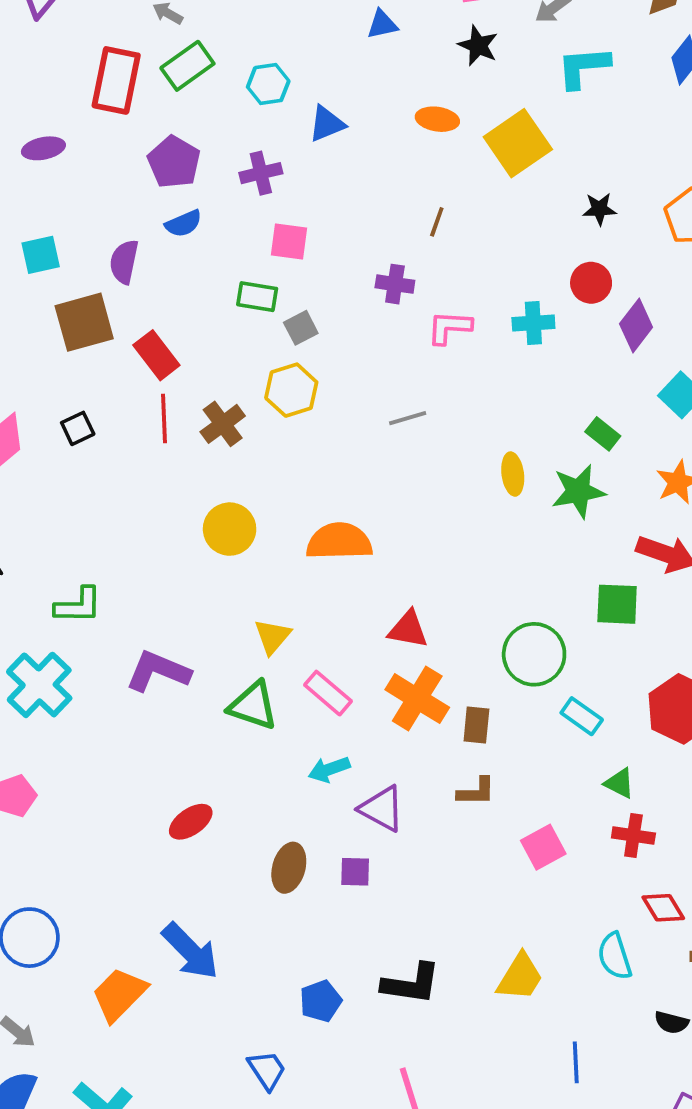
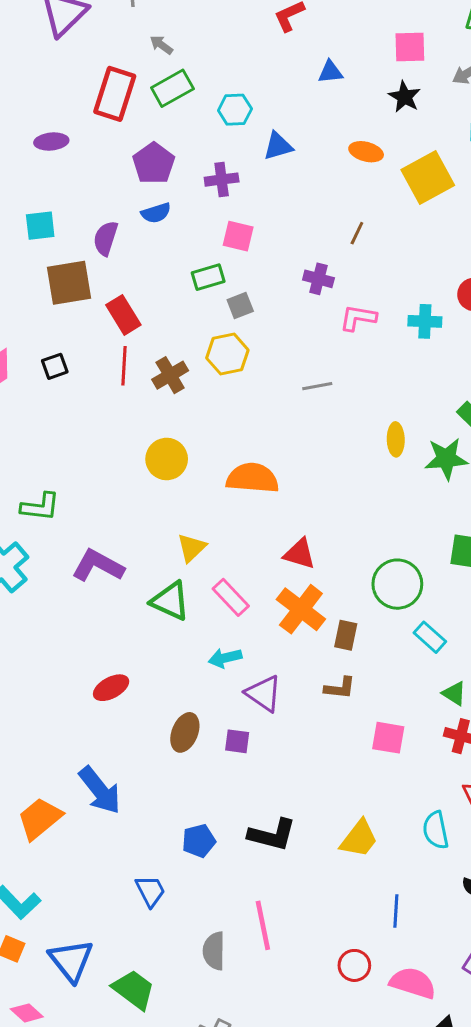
green rectangle: (257, 297) -> (208, 277), turned -32
pink square: (543, 847) -> (388, 738), turned 32

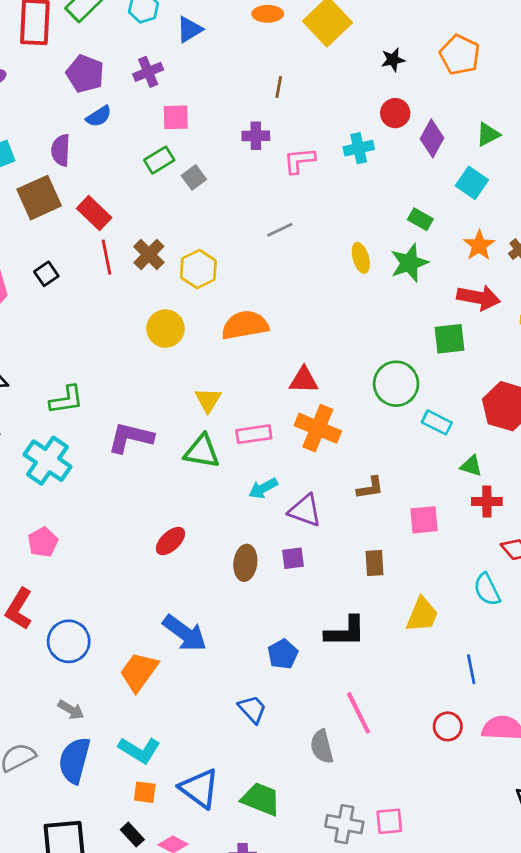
yellow hexagon: (227, 354) -> (198, 269), moved
pink rectangle: (231, 597) -> (254, 434), turned -40
brown rectangle: (346, 635) -> (375, 563), moved

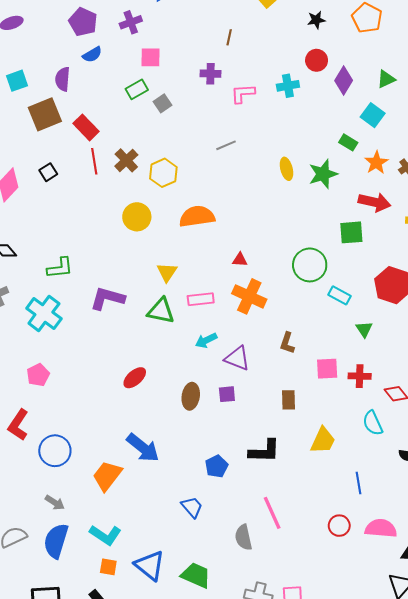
green rectangle: (420, 219) -> (348, 142), moved
red triangle: (304, 380) -> (240, 260), size x0.7
green triangle: (471, 466) -> (364, 329), turned 36
brown L-shape: (370, 488) -> (287, 343), turned 115
red cross: (487, 501) -> (360, 376), moved

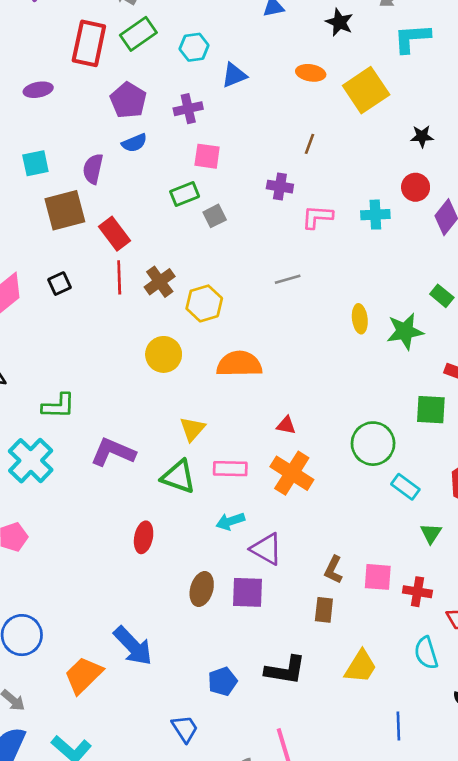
brown L-shape: (287, 343) -> (333, 570), moved
red ellipse: (135, 378) -> (144, 537), moved, turned -45
purple square: (227, 394) -> (248, 592), size x1.5

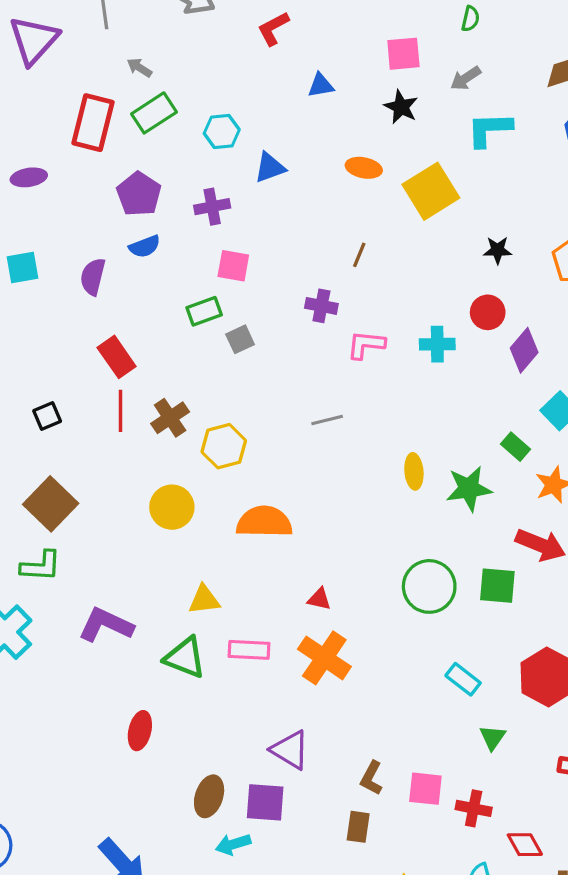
brown square: (65, 210) -> (51, 504), moved, turned -33
yellow triangle: (192, 429) -> (204, 600), turned 40
green circle: (373, 444) -> (429, 586), moved
cyan arrow: (230, 521) -> (233, 844), moved

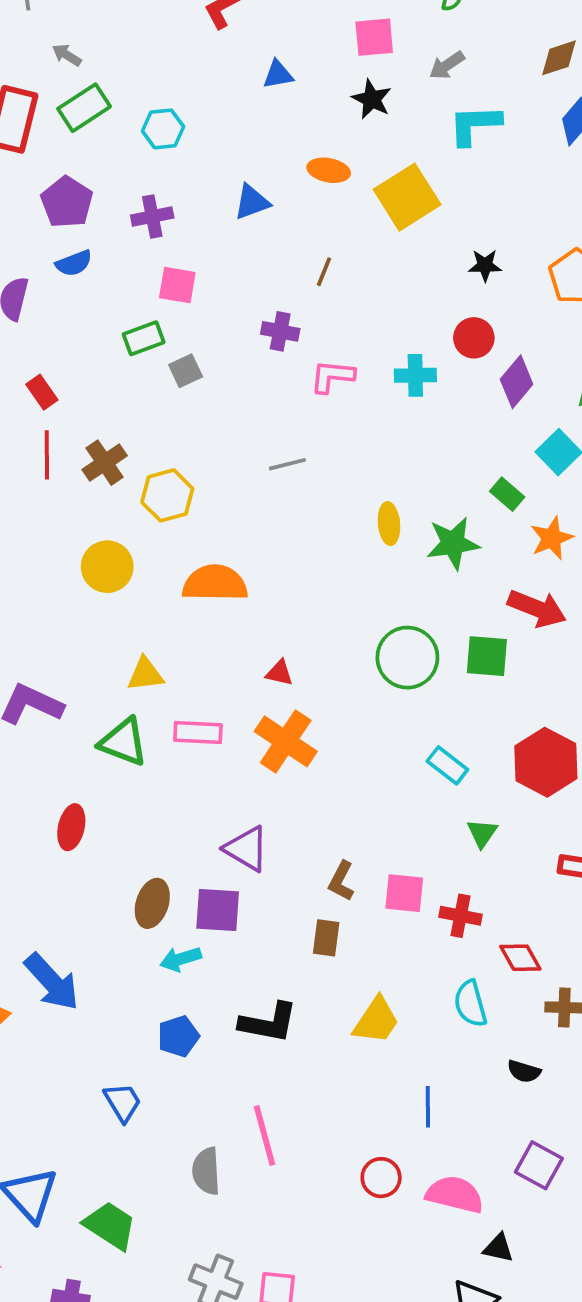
blue triangle: (270, 167) -> (252, 202), moved
red rectangle: (117, 357) -> (42, 392), size x0.7

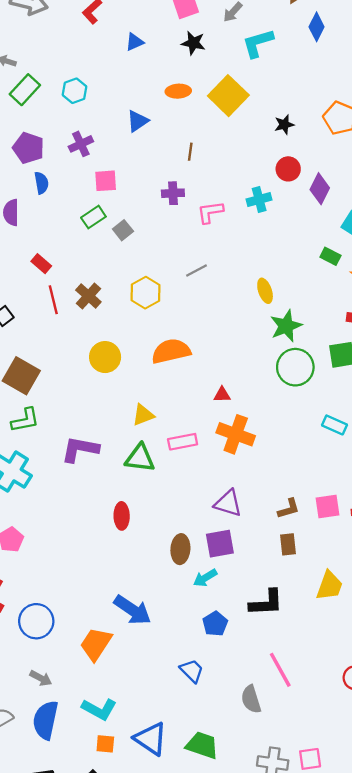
blue semicircle: (74, 263) -> (41, 183), turned -65
yellow hexagon: (167, 495) -> (146, 293), moved
green star: (453, 543) -> (286, 326), moved
brown L-shape: (341, 881) -> (289, 509), turned -120

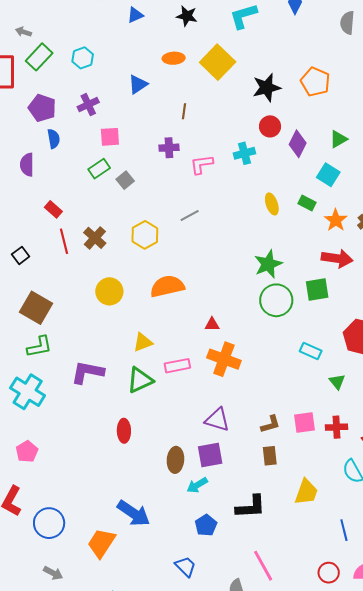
black star: (284, 125) -> (267, 88), size x1.6
yellow ellipse: (265, 291) -> (272, 204), moved
green triangle: (140, 458) -> (140, 380), turned -32

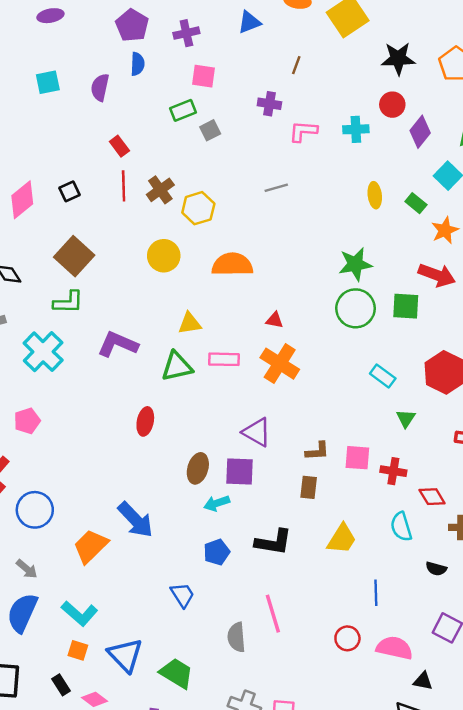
yellow hexagon: (145, 235) -> (198, 208), moved

